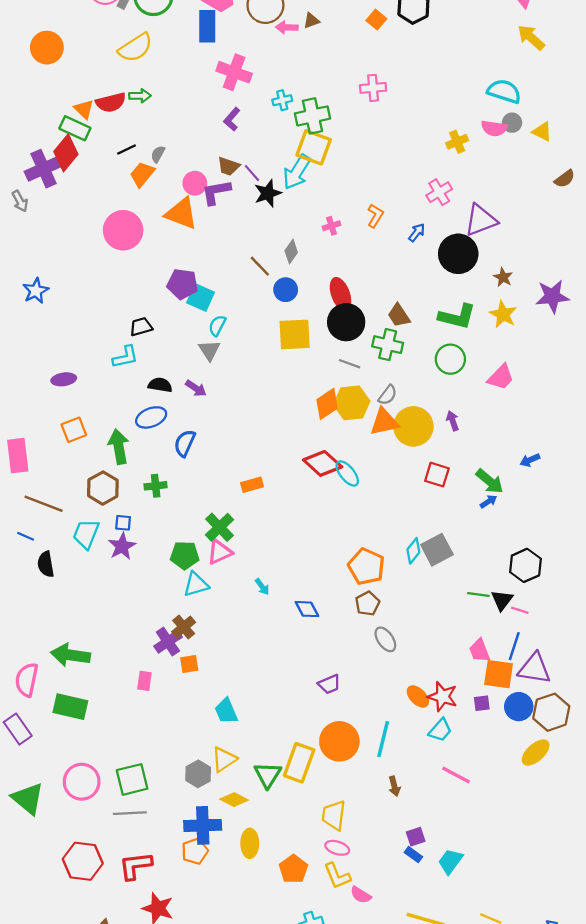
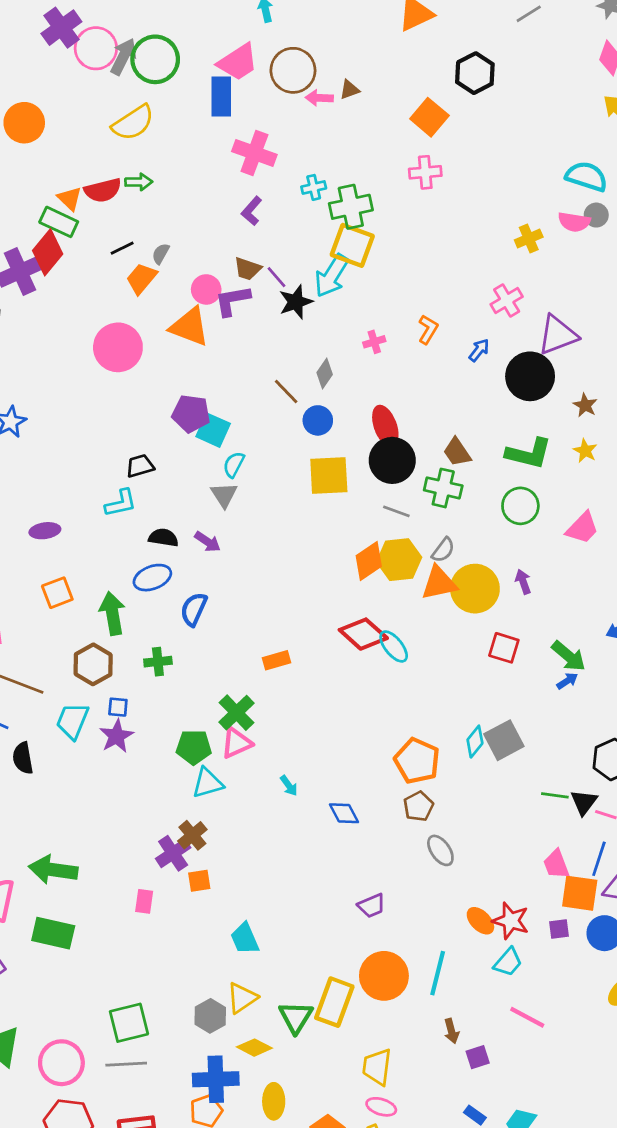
orange square: (376, 20) -> (429, 117), moved, size x1.5
yellow star: (503, 314) -> (585, 451), size x0.7
pink circle: (82, 782) -> (61, 1063), moved
purple square: (416, 837) -> (478, 1057), moved

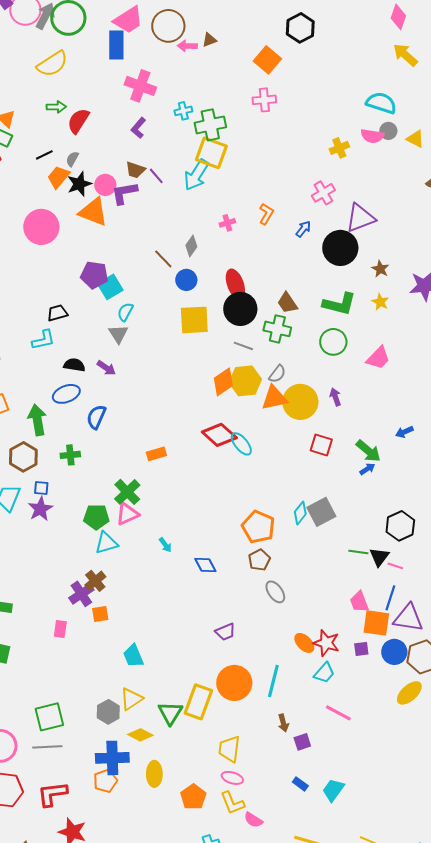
red semicircle: (103, 190) -> (78, 121), moved, turned 136
black star: (296, 302) -> (79, 184), moved
cyan square: (213, 430) -> (110, 287), turned 35

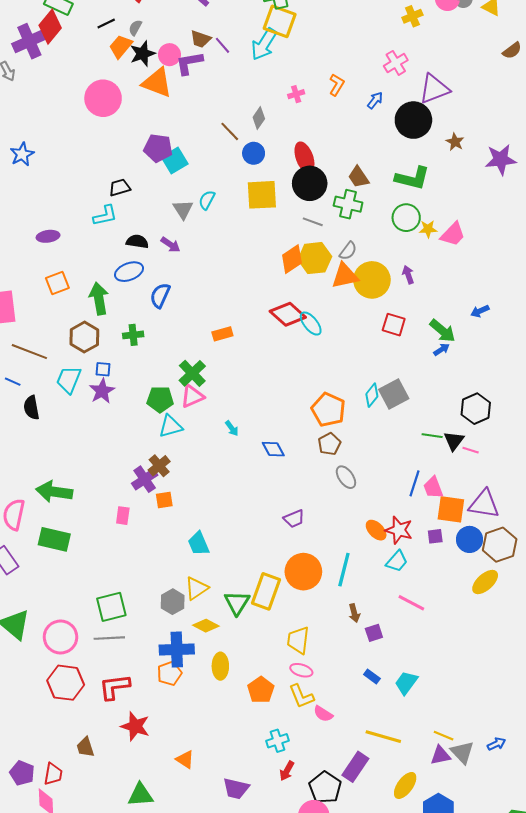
yellow star: (380, 302) -> (428, 229), moved, turned -30
cyan semicircle: (125, 312) -> (207, 200), moved
blue line: (390, 598) -> (414, 483), moved

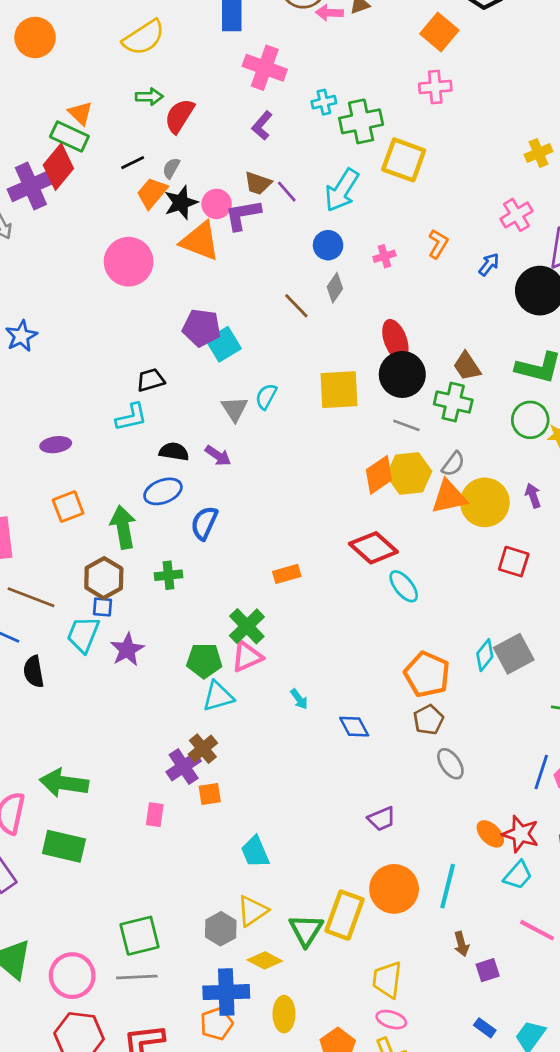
yellow square: (280, 21) -> (404, 160), moved
blue circle: (254, 153) -> (328, 245), moved
cyan ellipse: (311, 324) -> (404, 586), moved
blue square: (103, 369) -> (102, 607), moved

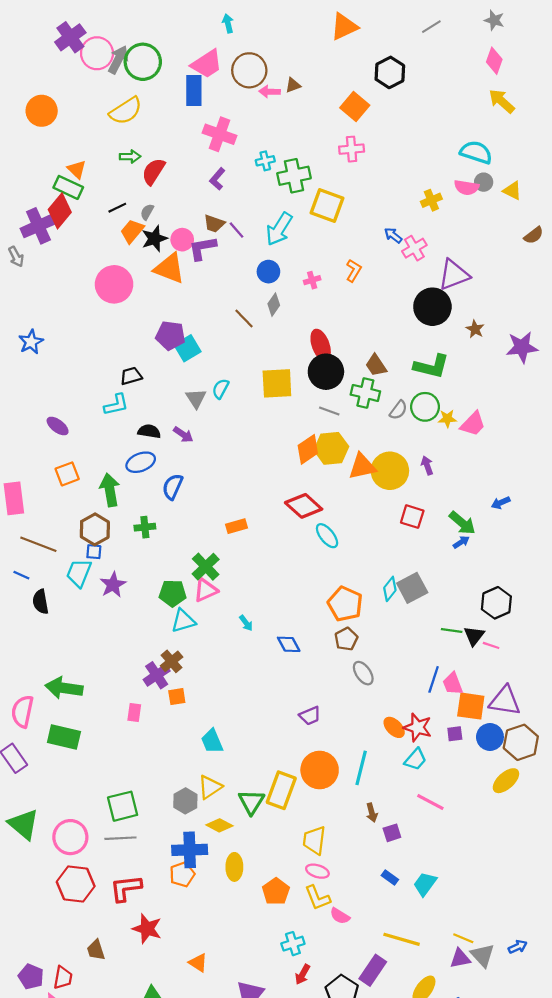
blue arrow: (489, 264) -> (393, 235), moved, turned -90
purple ellipse: (56, 445) -> (58, 426), turned 45
gray semicircle: (453, 464) -> (398, 410), moved

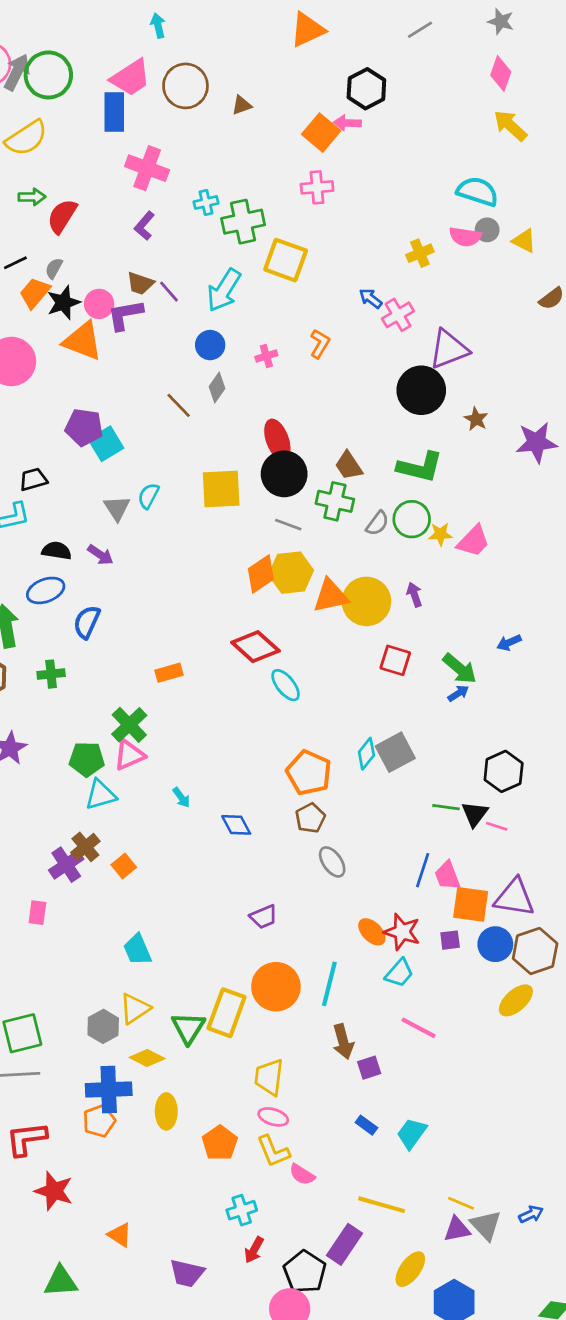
pink arrow: (270, 92) -> (347, 123), moved
orange square: (177, 697) -> (124, 866), moved, turned -30
brown arrow: (372, 813) -> (343, 1042), size x1.4

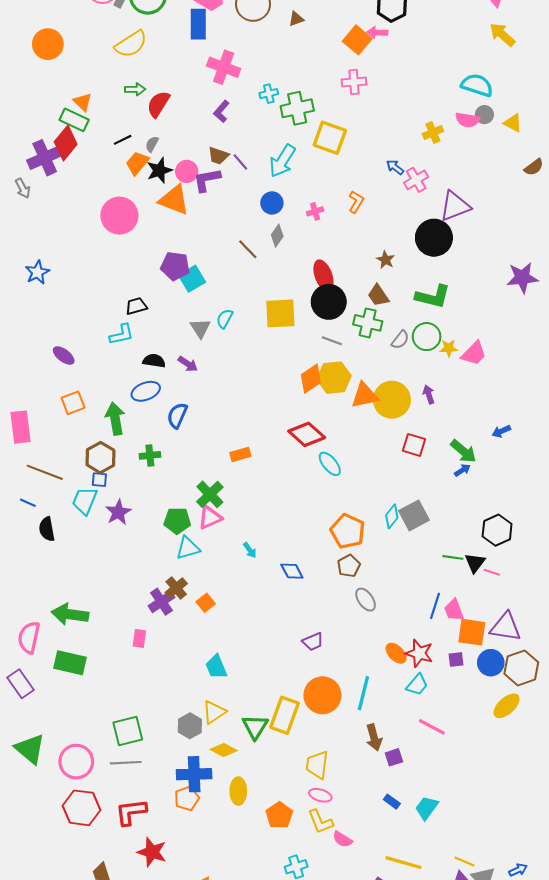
brown star: (476, 419) -> (386, 260), moved

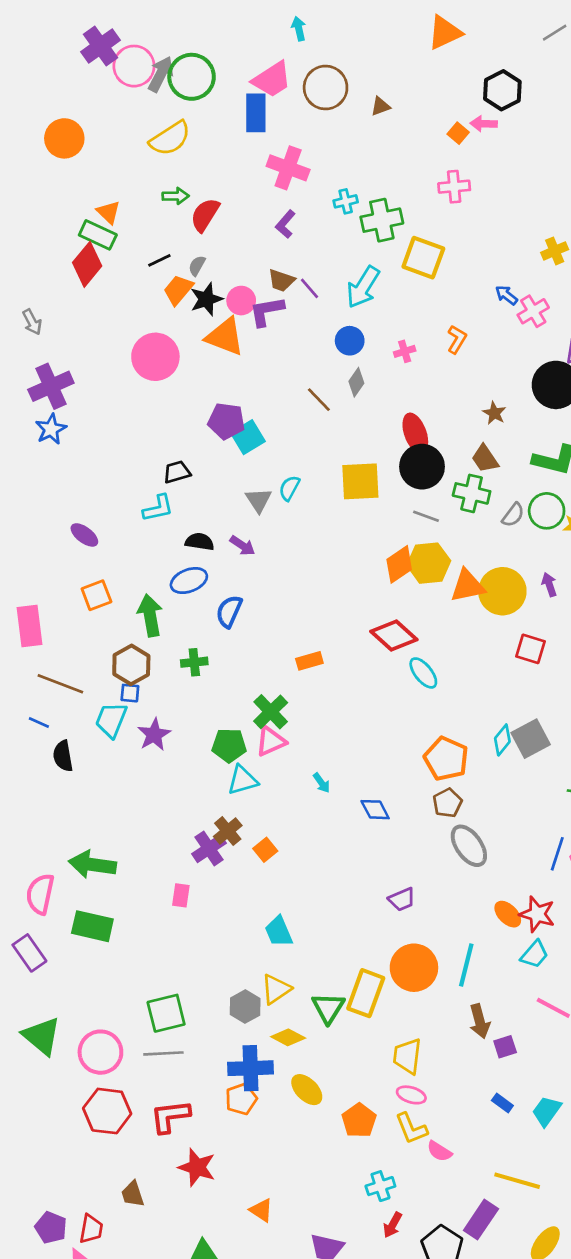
orange square: (357, 40) -> (458, 133), size x0.6
purple cross: (45, 158) -> (51, 386), moved
gray ellipse: (366, 600) -> (469, 846), size x1.4
yellow ellipse: (238, 791) -> (307, 1090), turned -45

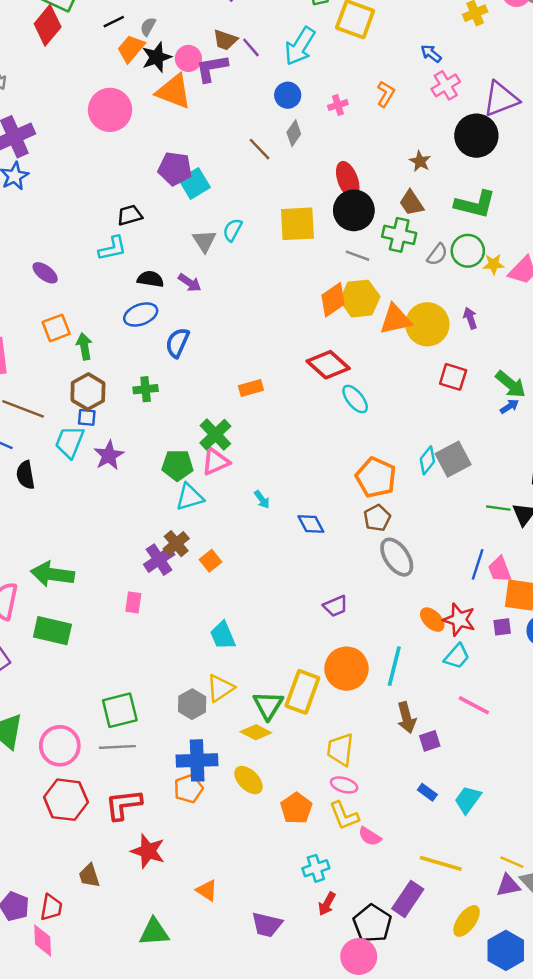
pink cross: (533, 311) -> (446, 85), moved
green arrow: (150, 615) -> (84, 346), moved, size x0.7
yellow diamond: (288, 1037) -> (256, 732), moved

